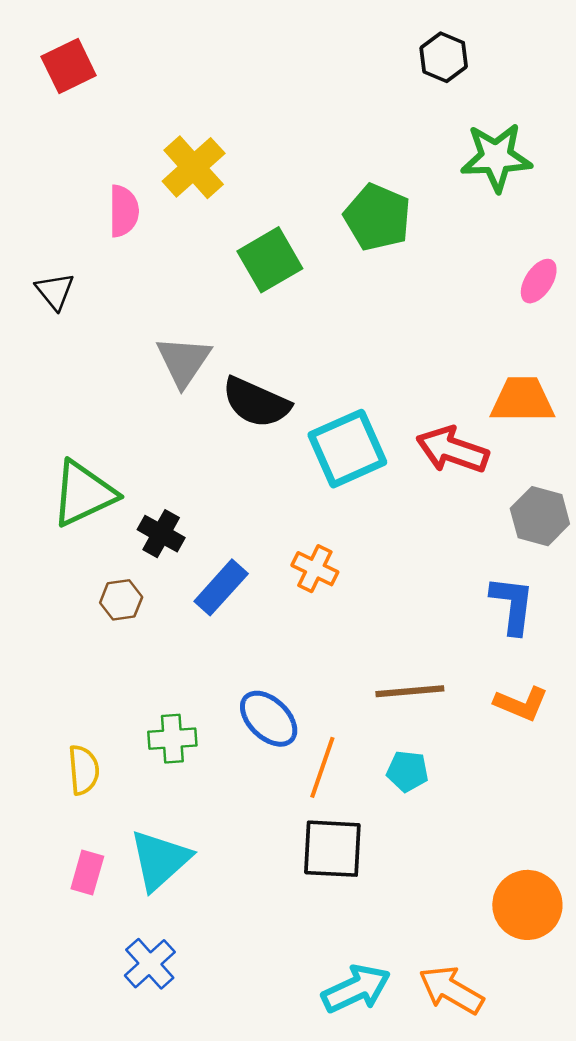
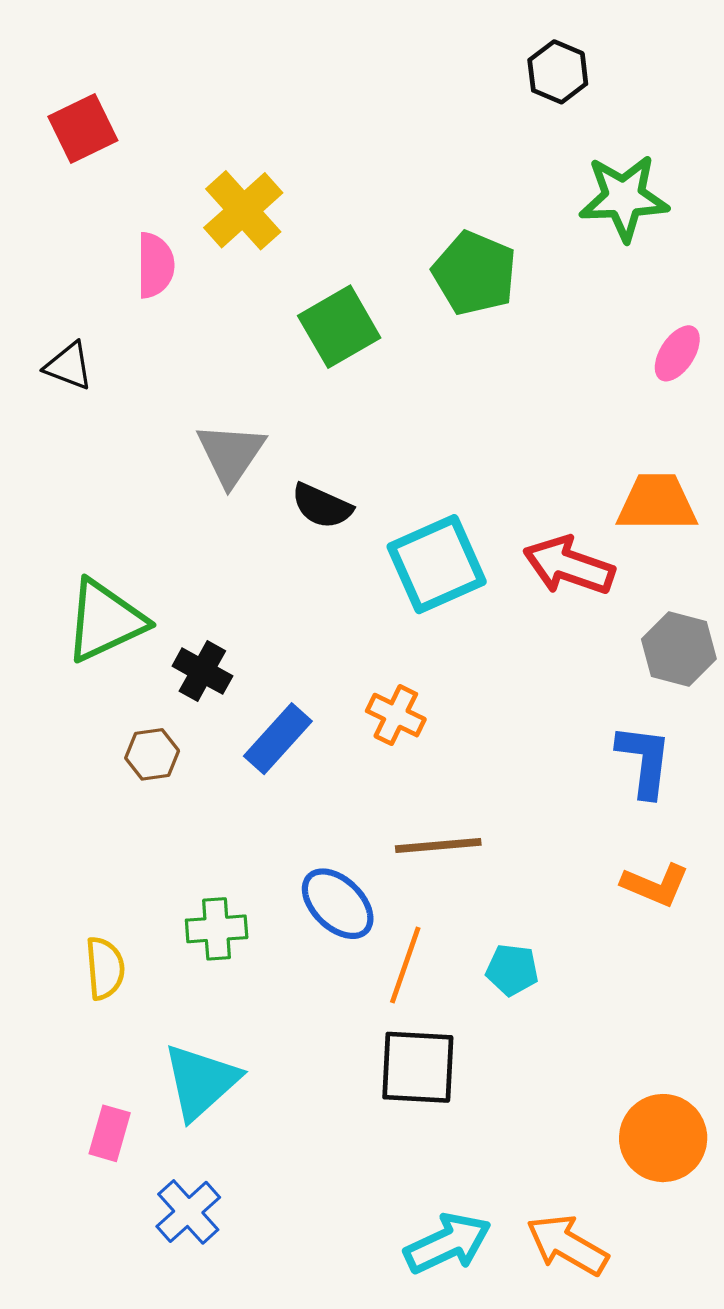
red square: (69, 66) -> (83, 129), moved
black triangle: (55, 291) -> (69, 366), turned -30
black semicircle: (256, 402) -> (322, 506), size x0.7
brown line: (410, 691) -> (438, 846), moved
pink rectangle: (87, 872) -> (110, 1133), moved

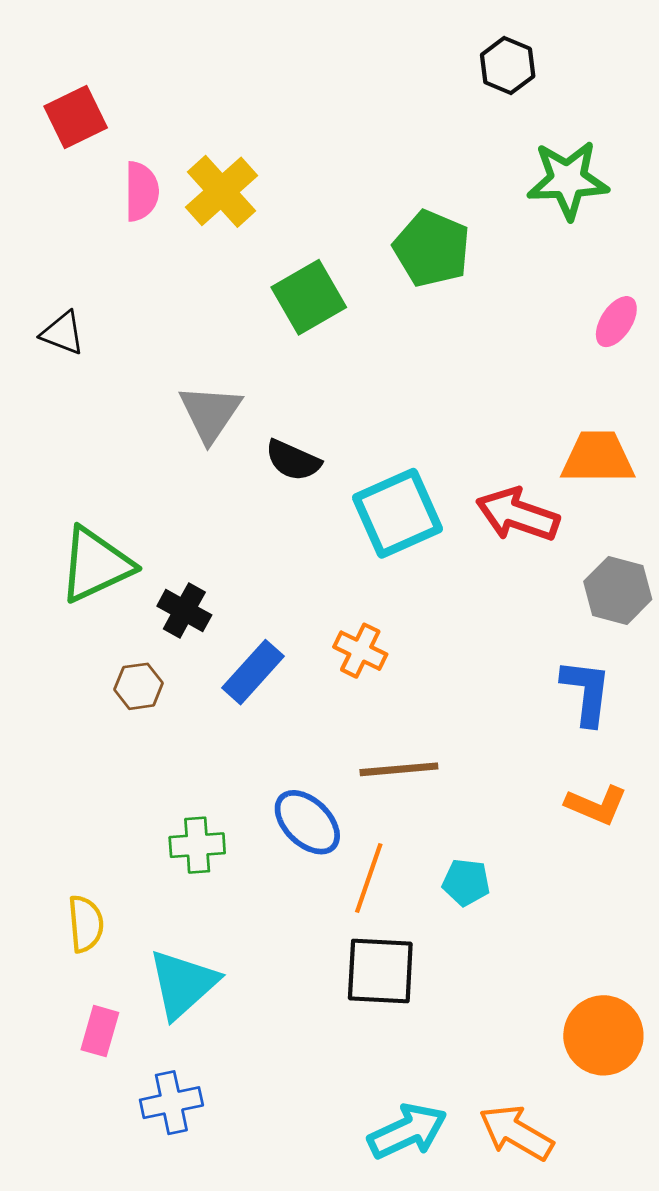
pink semicircle: (155, 265) -> (141, 191), moved
yellow semicircle: (105, 968) -> (86, 924), moved
blue cross: (188, 1212) -> (171, 1103), turned 30

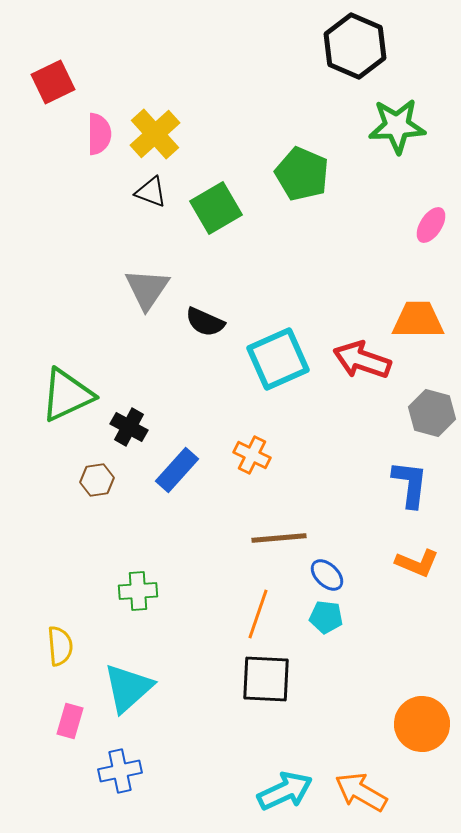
black hexagon: (508, 65) -> (355, 46), size x1.6
black triangle: (63, 333) -> (151, 192), moved
blue ellipse: (307, 822) -> (327, 575), moved, size x0.7

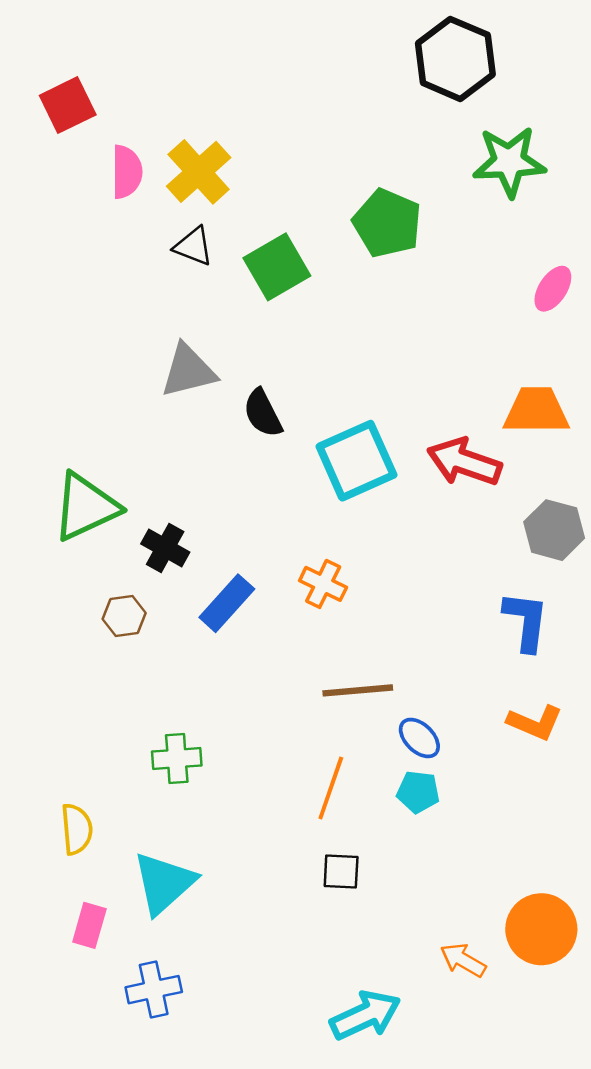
gray triangle: (147, 289) -> (188, 371), turned 42
black semicircle: (205, 322) -> (263, 413), turned 39
black square: (266, 679) -> (341, 871), size x0.6
orange arrow: (361, 792) -> (463, 960), moved, size x0.7

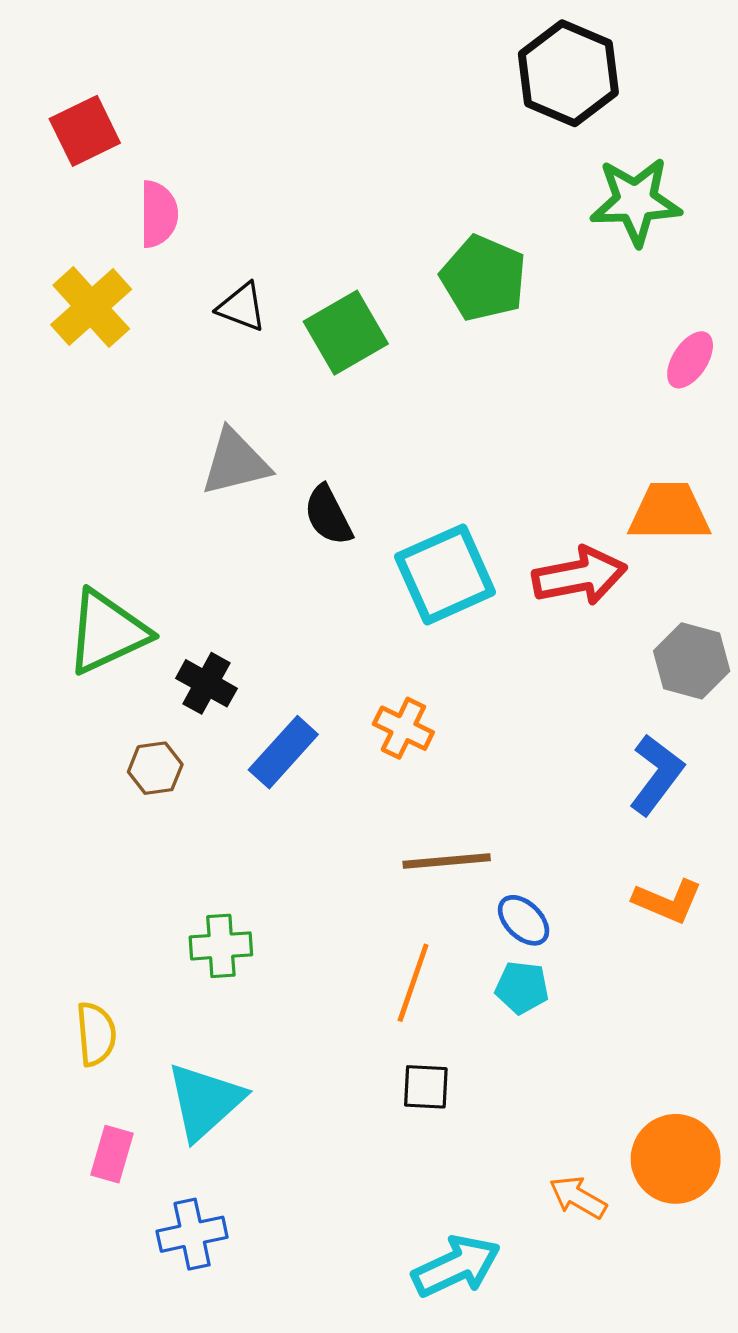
yellow cross: (199, 172) -> (91, 307), moved
red arrow: (464, 462) -> (580, 576), turned 150
blue L-shape: (526, 621) -> (656, 775), turned 30

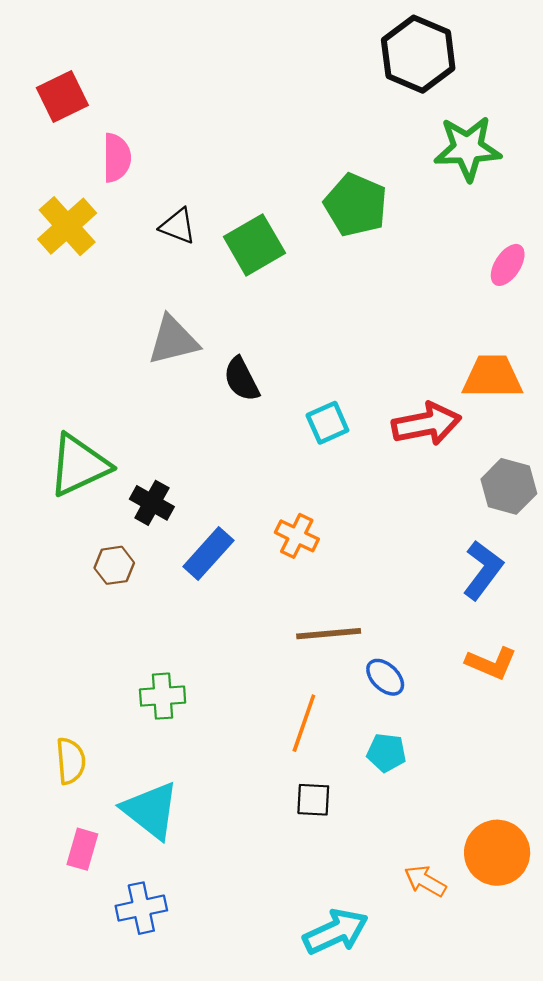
cyan square: (445, 574) -> (327, 423), size x0.6
cyan pentagon: (522, 988) -> (386, 753), moved
cyan triangle: (205, 1101) -> (151, 810), turned -40

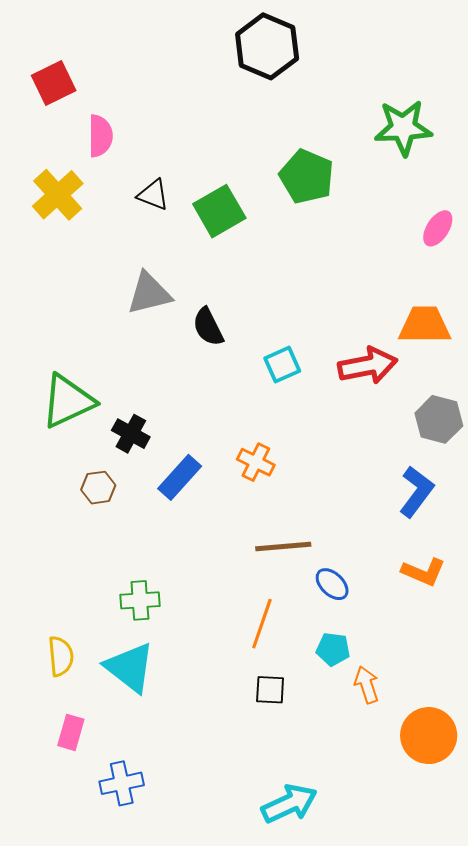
black hexagon: (418, 54) -> (267, 46), moved
cyan triangle: (151, 810) -> (130, 667), moved
orange arrow: (425, 881) -> (367, 685), moved, turned 42

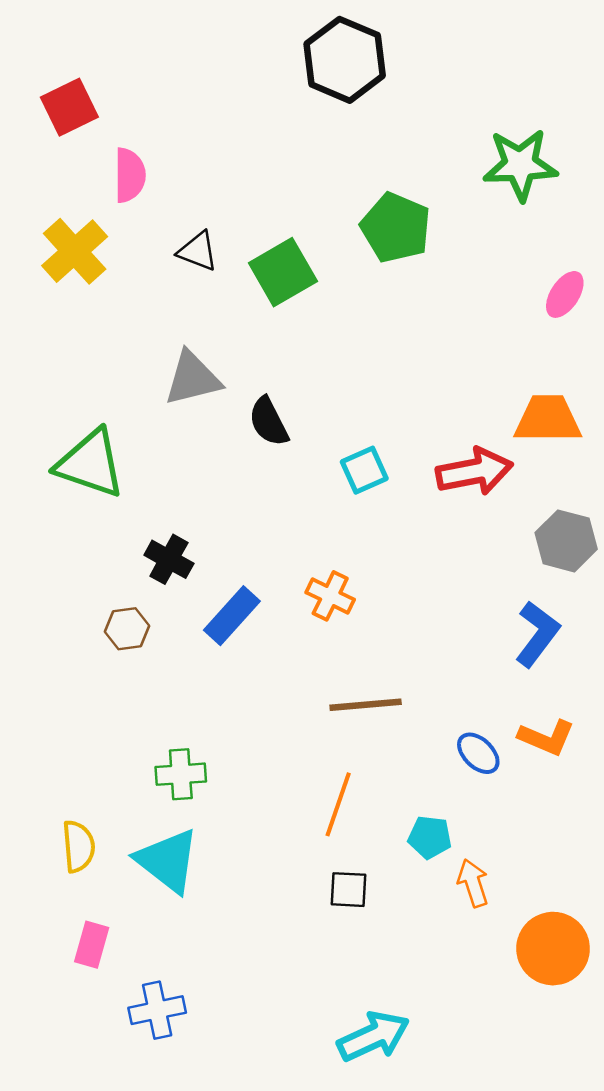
green triangle: (68, 401) -> (90, 464), moved, turned 44
blue ellipse: (332, 584) -> (478, 753), moved

